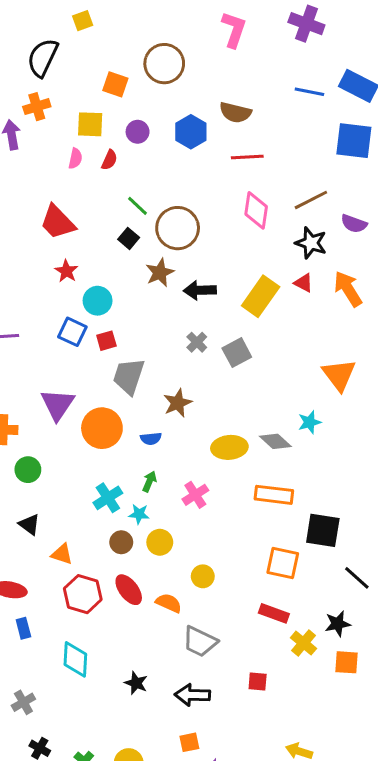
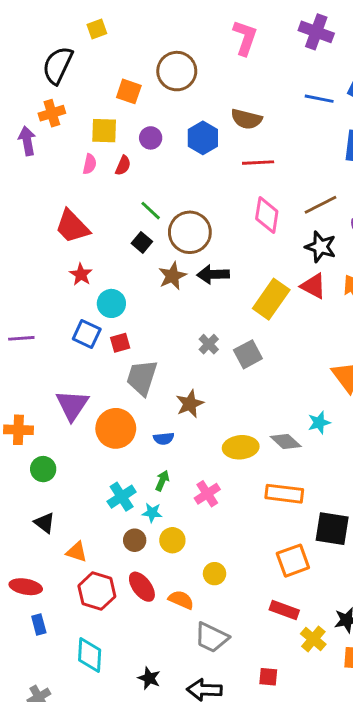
red triangle: (304, 283) -> (313, 286), size x1.4
black arrow: (200, 290) -> (213, 274), moved
orange square: (283, 563) -> (293, 561), turned -32

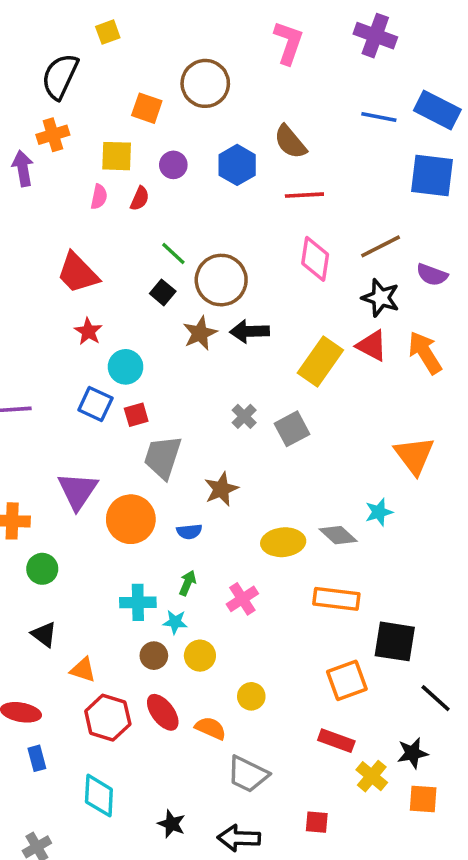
brown semicircle: (246, 119) -> (290, 142), turned 36
cyan cross: (122, 497) -> (138, 602), turned 32

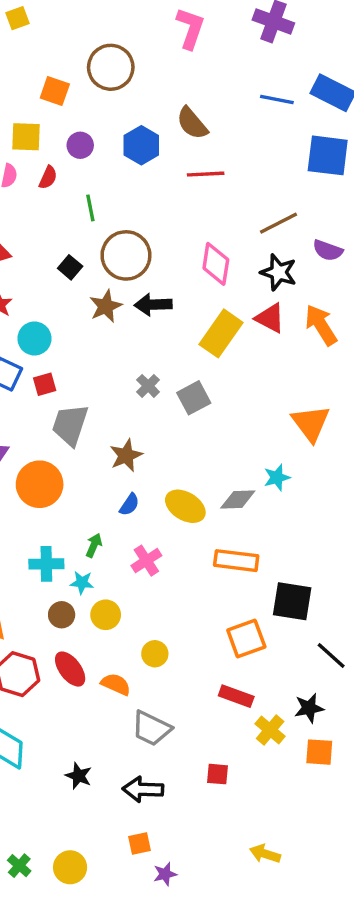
green line: (173, 253) -> (90, 208), moved, turned 36
pink diamond: (315, 259) -> (216, 264), moved
blue semicircle: (189, 532) -> (129, 505), moved, turned -50
gray diamond: (338, 535) -> (238, 500), turned -45
yellow ellipse: (283, 542) -> (185, 506), turned 36

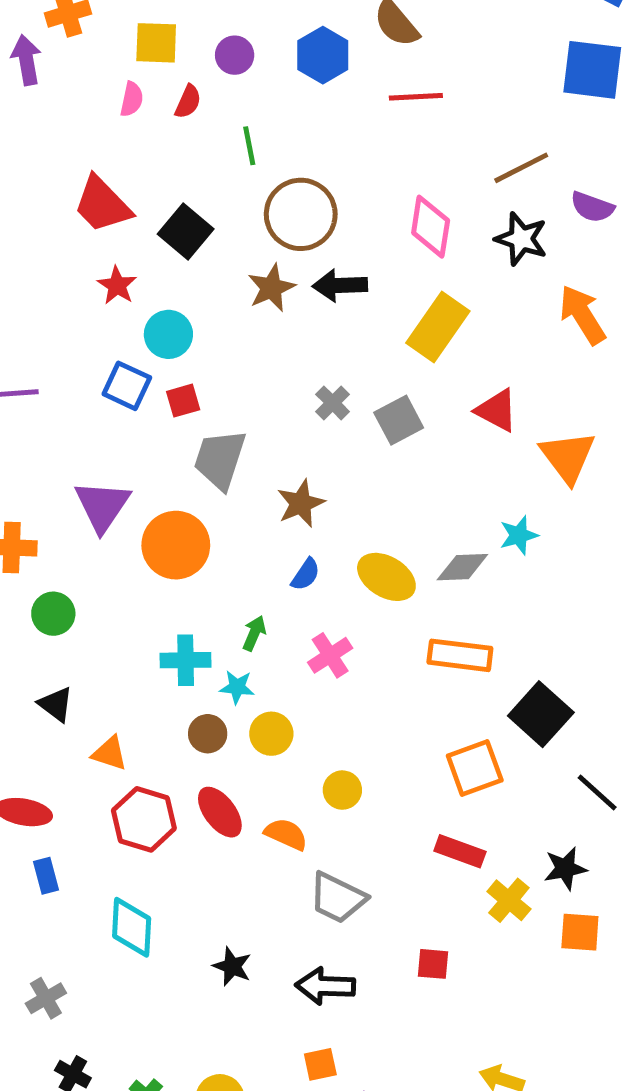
black square: (70, 267) -> (186, 231), moved, size x1.5
red triangle: (270, 318) -> (497, 410), moved
black square: (292, 601) -> (541, 714), turned 33

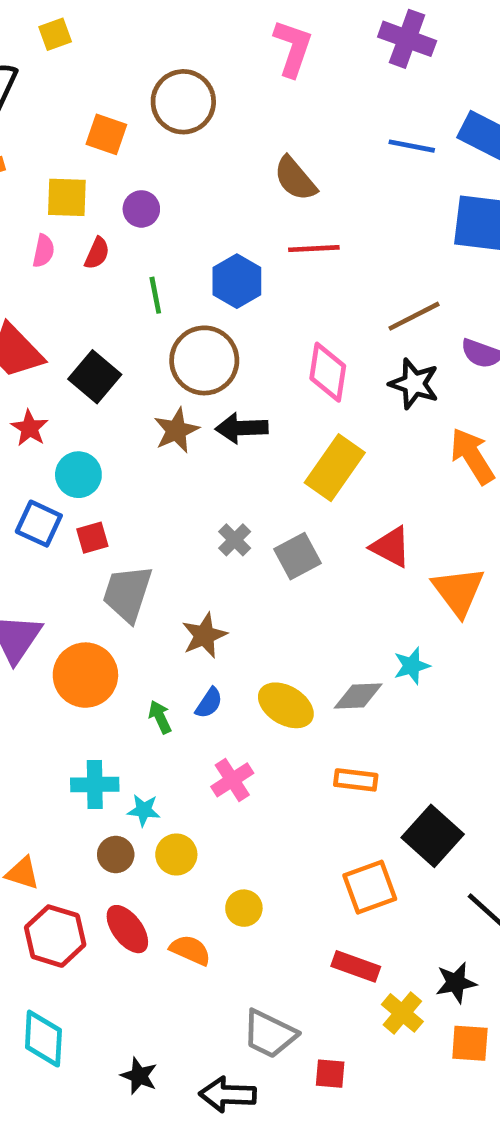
blue hexagon: (323, 55) -> (237, 281), moved
green arrow: (254, 633) -> (160, 717), moved, turned -48
orange rectangle: (460, 655) -> (356, 780), size x0.7
gray trapezoid: (337, 898) -> (270, 1034), moved

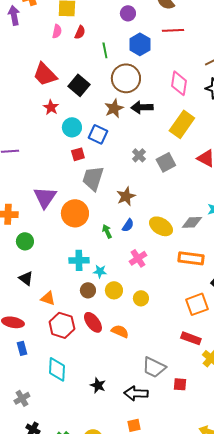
purple circle: (141, 209) -> (128, 13), moved
blue square: (39, 524) -> (98, 134), moved
orange rectangle: (356, 780) -> (191, 258), size x1.4
yellow circle: (244, 908) -> (141, 298), moved

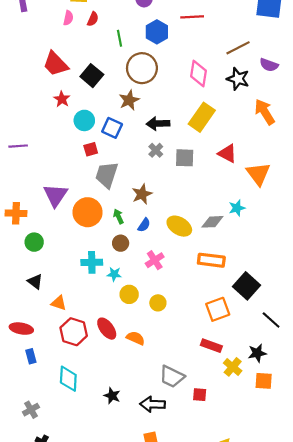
black arrow: (142, 107) -> (158, 124), moved
gray square: (166, 162) -> (185, 158), turned 30
green arrow: (107, 231) -> (118, 216), moved
brown circle: (88, 290) -> (121, 243), moved

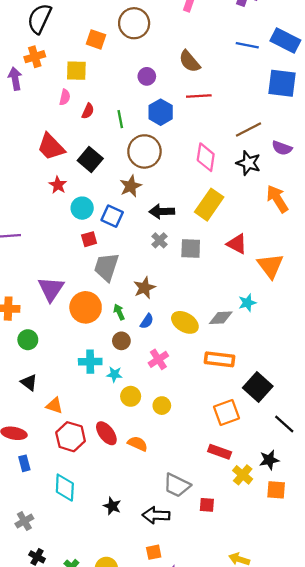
red semicircle: (93, 19) -> (88, 111), moved

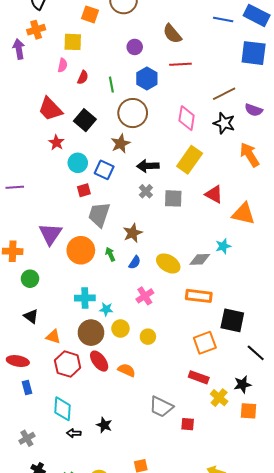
orange triangle: (270, 266) -> (243, 214), turned -40
brown circle: (121, 341) -> (91, 333), moved, size x1.6
black square: (258, 387) -> (232, 320), turned -30
black arrow: (156, 515) -> (74, 433), moved, size x0.6

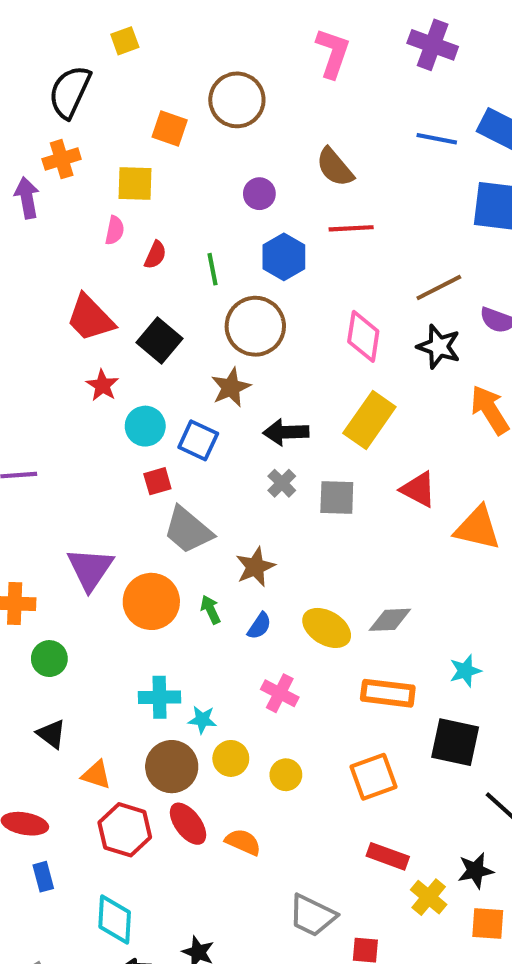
gray trapezoid: (99, 215) -> (188, 530), turned -68
cyan star: (223, 246) -> (465, 671), moved
pink cross: (145, 296) -> (280, 693), turned -30
orange square: (205, 343) -> (374, 777), moved

